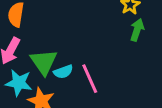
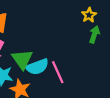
cyan semicircle: (63, 72) -> (37, 67), size x1.5

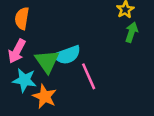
cyan semicircle: (37, 67) -> (67, 55), moved

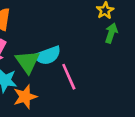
orange star: (45, 96) -> (25, 97), turned 30

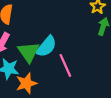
cyan semicircle: (48, 55) -> (46, 47), turned -30

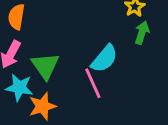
cyan semicircle: (46, 47) -> (104, 59), moved

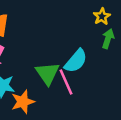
green triangle: (45, 66) -> (47, 73), moved

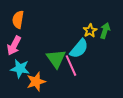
yellow star: (102, 16) -> (90, 31), moved

